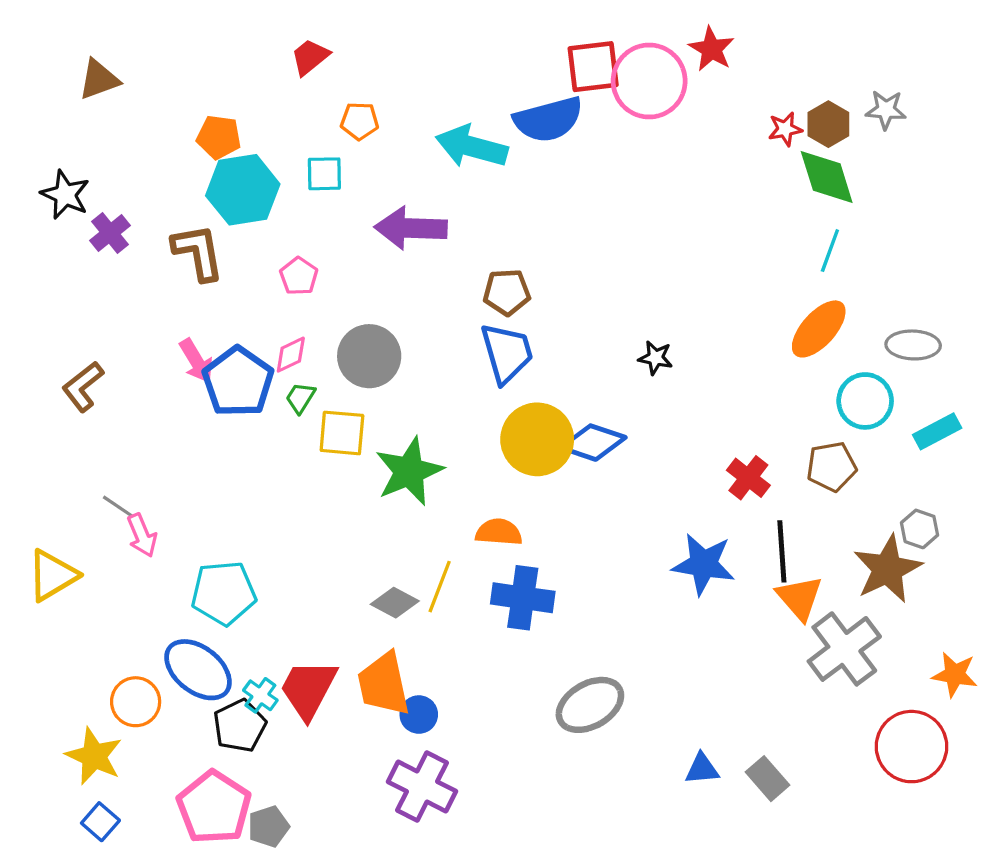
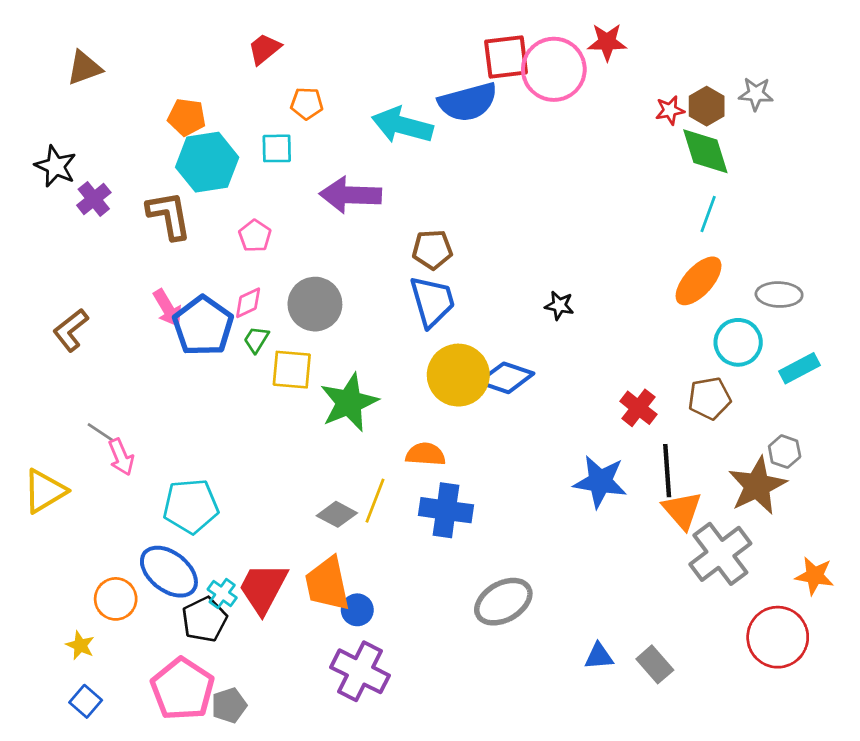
red star: (712, 49) -> (607, 42), turned -30
yellow star: (94, 756) -> (80, 645), size x0.6

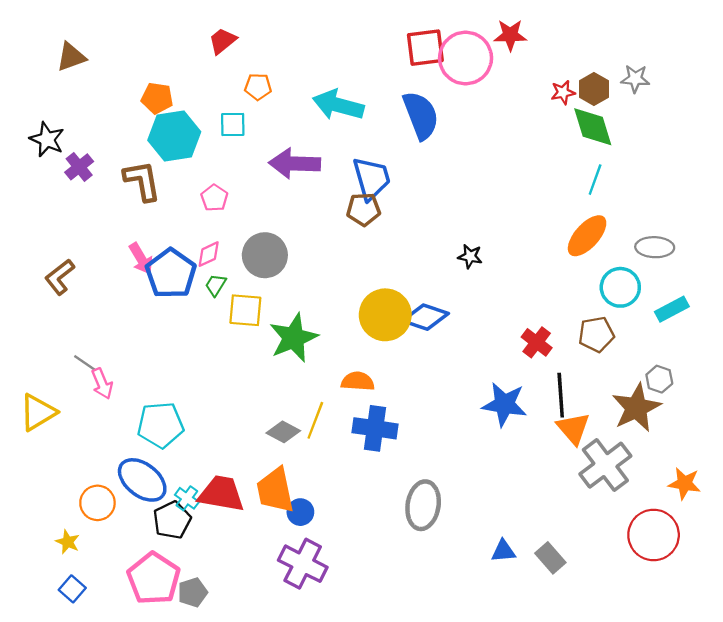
blue semicircle: (468, 102) -> (421, 115), moved, turned -96
blue trapezoid: (432, 301) -> (371, 178), moved
red trapezoid: (263, 588) -> (221, 494), turned 72
gray ellipse: (503, 602) -> (423, 505), turned -51

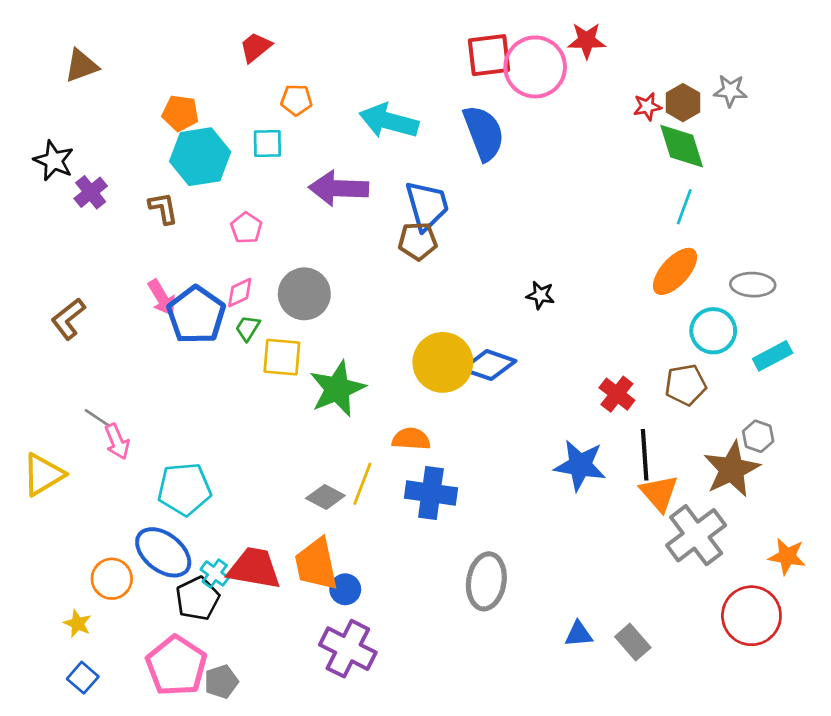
brown L-shape: (142, 181) -> (163, 208), size x0.7

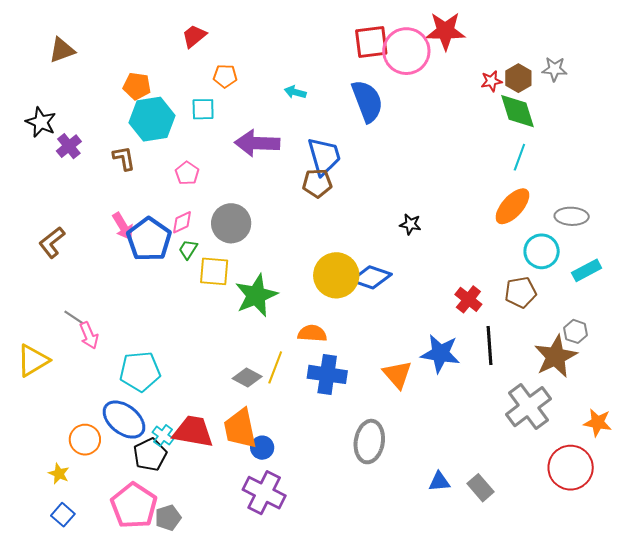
red star: (587, 41) -> (445, 31), size x1.4
cyan arrow: (389, 121) -> (295, 92), size x0.5
orange triangle: (659, 493) -> (397, 374), moved

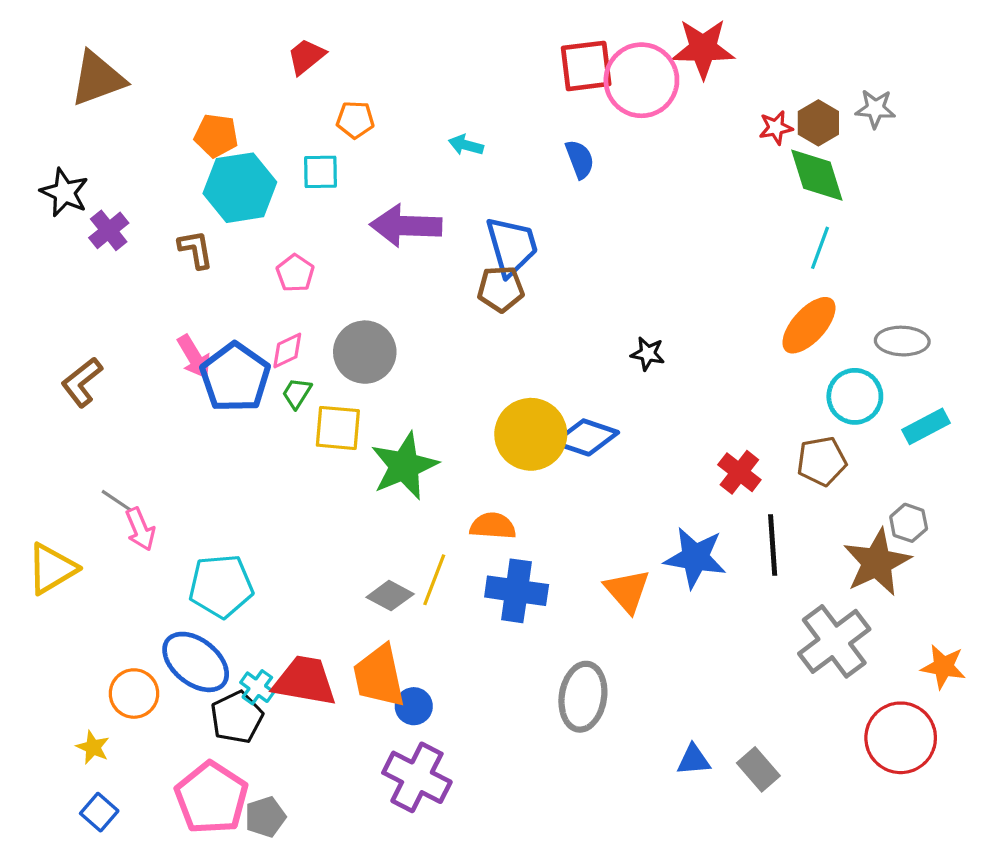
brown triangle: (62, 50) -> (98, 79), size x1.4
blue semicircle: (367, 101) -> (580, 159), size x0.6

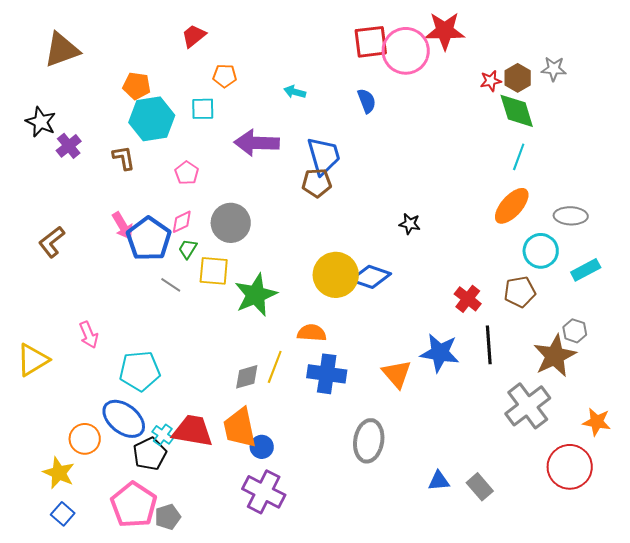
gray line: (117, 501) -> (171, 285), moved
gray diamond: (390, 596) -> (247, 377), turned -44
yellow star: (93, 747) -> (59, 473), size x1.5

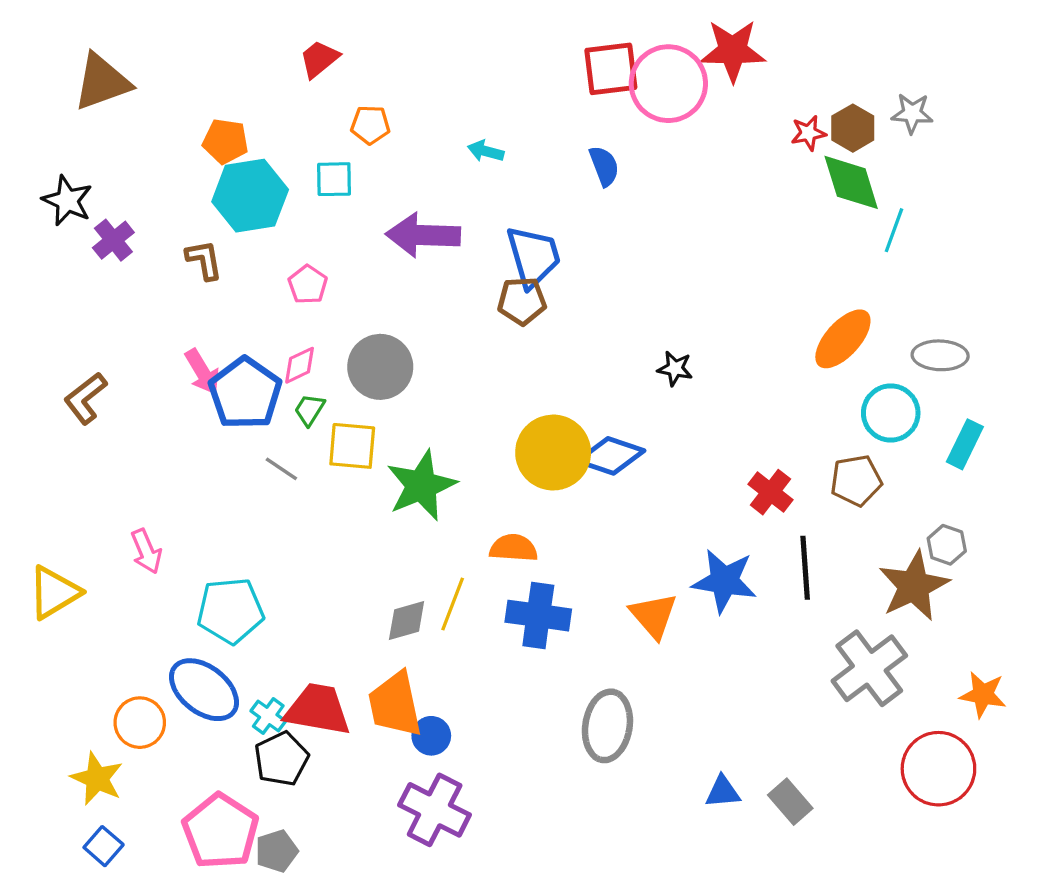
cyan line: (519, 157) -> (894, 230), moved
cyan rectangle: (586, 270) -> (965, 444), turned -36
black pentagon: (150, 454) -> (281, 759), moved

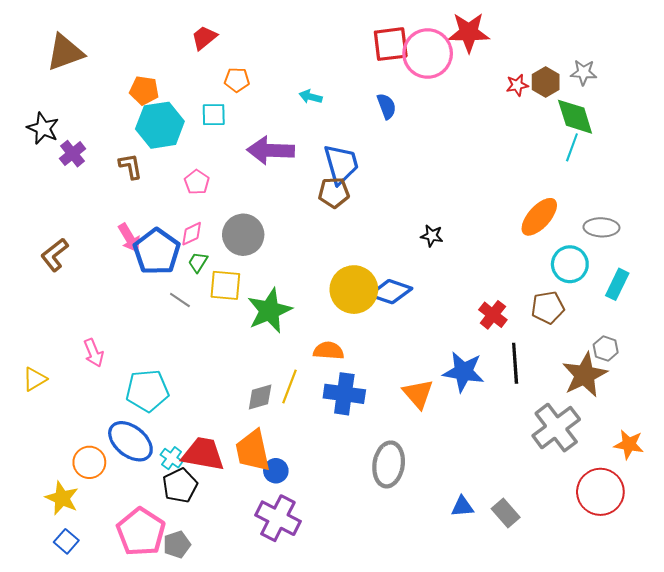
green diamond: (851, 182) -> (575, 117), moved
yellow triangle: (54, 592) -> (35, 379), size x0.7

